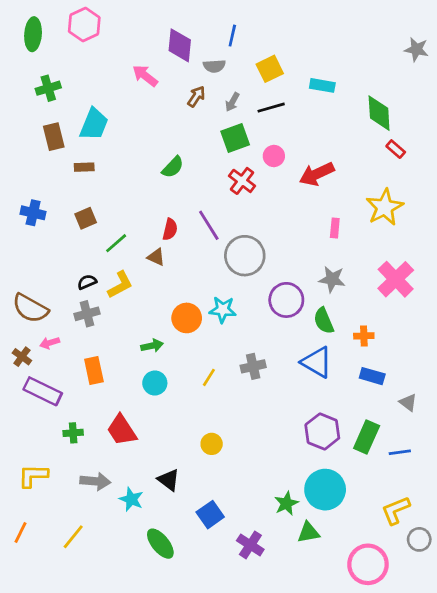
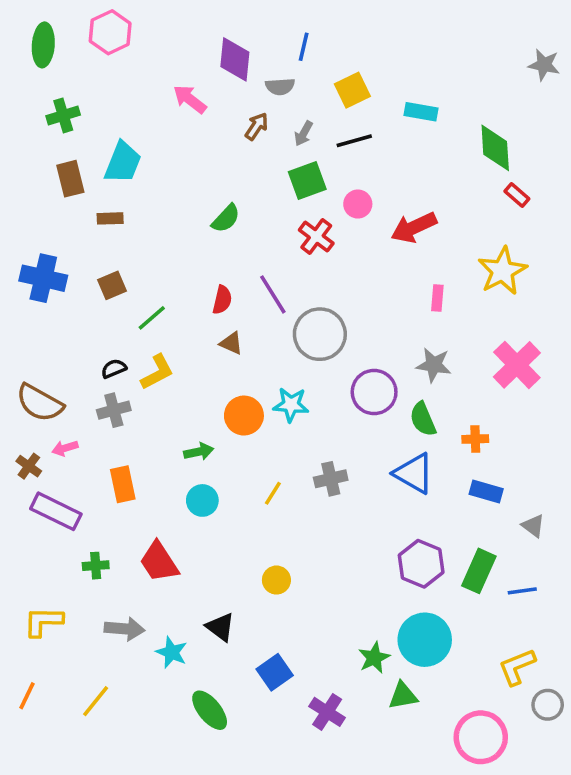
blue cross: (33, 213) -> (43, 278), size x1.4
brown triangle: (156, 257) -> (231, 343), moved

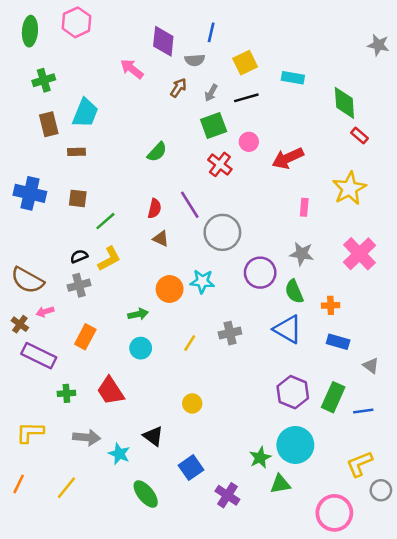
brown square: (112, 285) -> (78, 198), turned 30
orange rectangle: (123, 484) -> (85, 337), turned 40

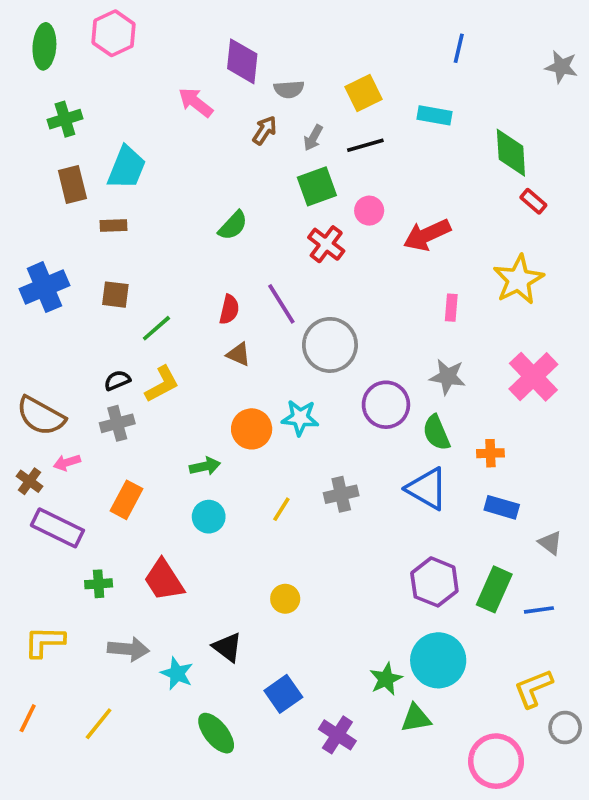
blue line: (211, 32) -> (459, 48), moved
blue cross: (30, 193) -> (44, 287), turned -36

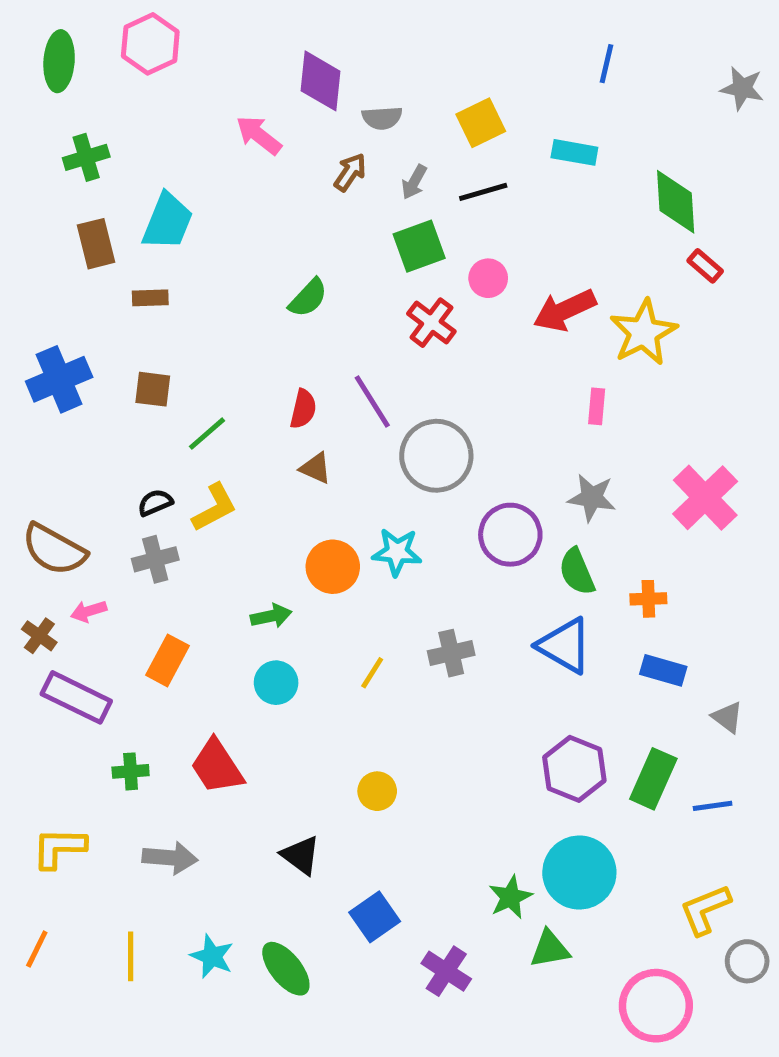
yellow star: (518, 280) -> (644, 332), moved
cyan star: (177, 673) -> (212, 956), moved
yellow line: (99, 724) -> (131, 956), turned -39

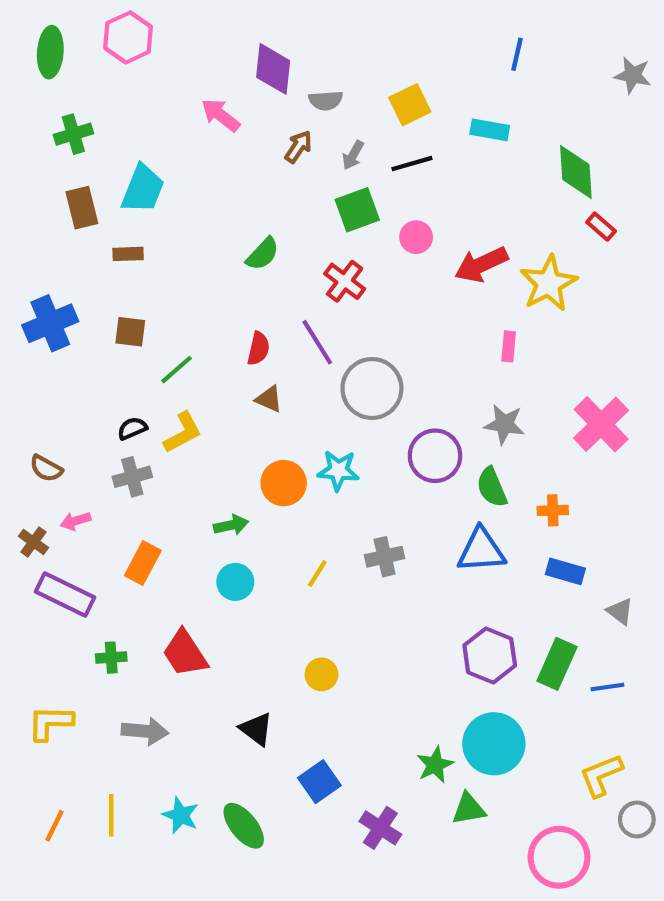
red cross: (431, 323) -> (345, 281), moved
brown semicircle: (54, 549) -> (46, 468), size x0.6
blue triangle: (565, 646) -> (481, 550), turned -34
orange line: (37, 949) -> (54, 826), moved

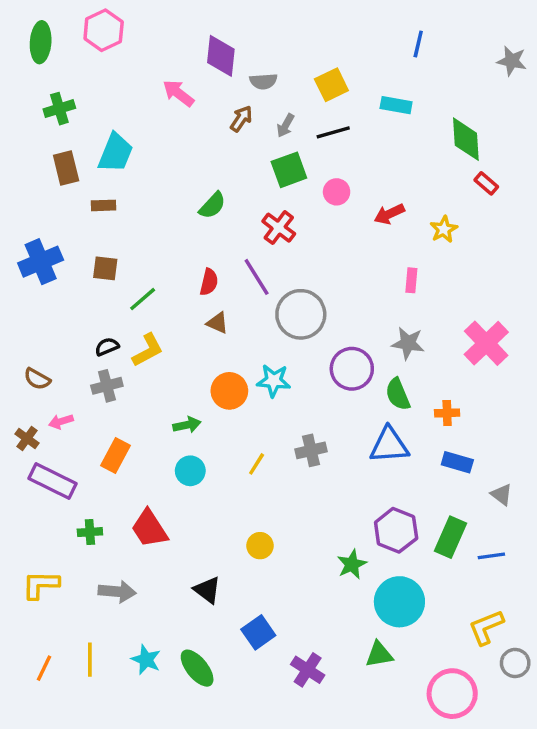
red arrow: (481, 264) -> (389, 214), size x0.7
yellow star: (549, 283) -> (444, 229), size x0.6
green star: (435, 765) -> (352, 564), moved

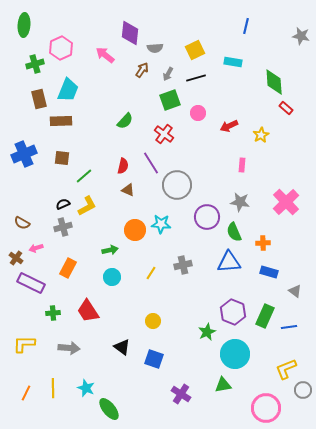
pink hexagon: (104, 30) -> (61, 48), moved
brown rectangle: (104, 205) -> (61, 121), size x1.5
blue square: (258, 632) -> (154, 359), moved, turned -36
green ellipse: (197, 668) -> (109, 409), moved

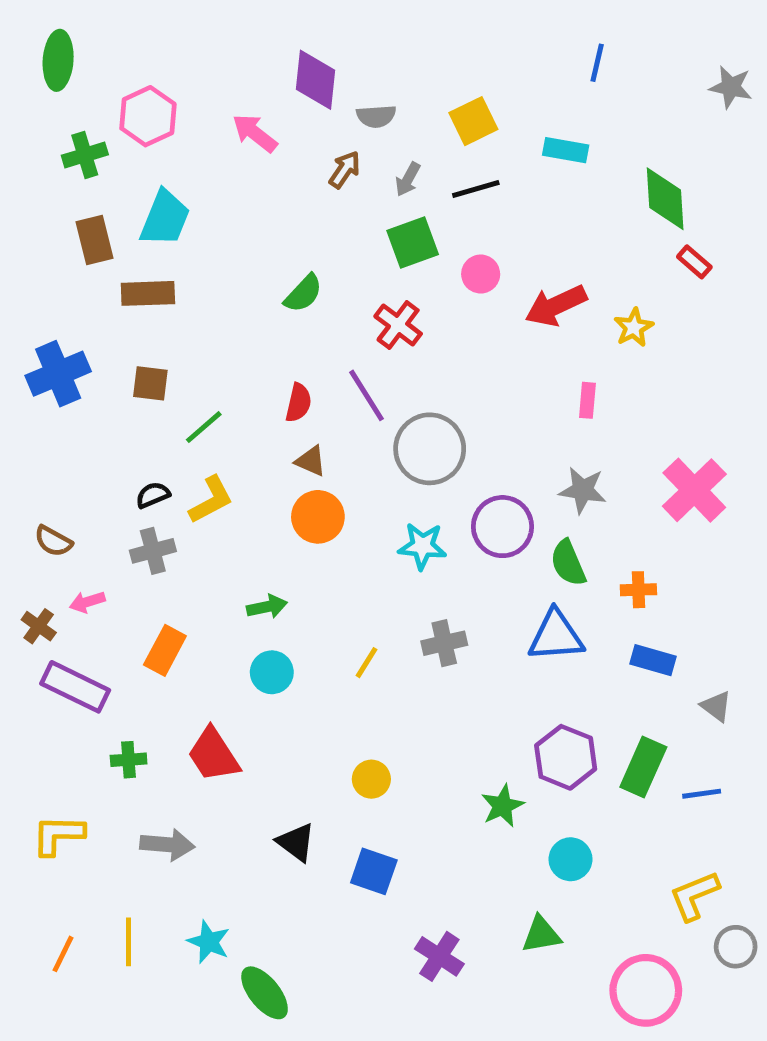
red arrow: (229, 126) -> (556, 306), size x1.4
cyan star: (161, 224) -> (422, 546), moved
orange circle: (135, 230) -> (318, 517), moved
cyan circle: (235, 354) -> (570, 859), size x0.6

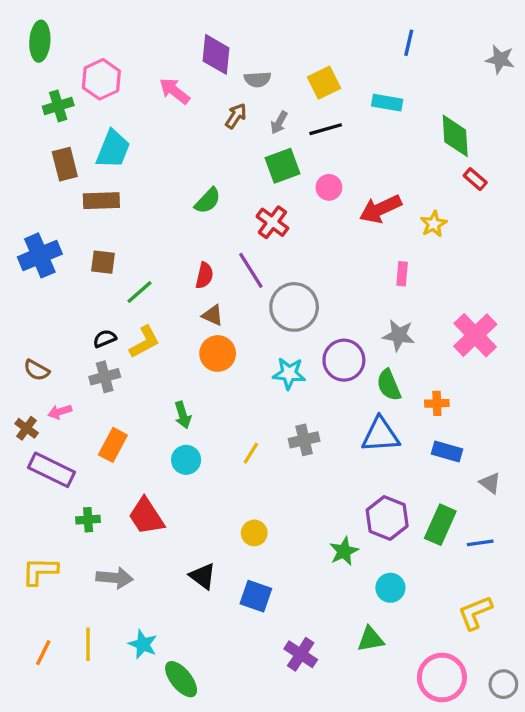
green arrow: (267, 607) -> (183, 415), turned 85
gray circle: (736, 947) -> (503, 684), moved

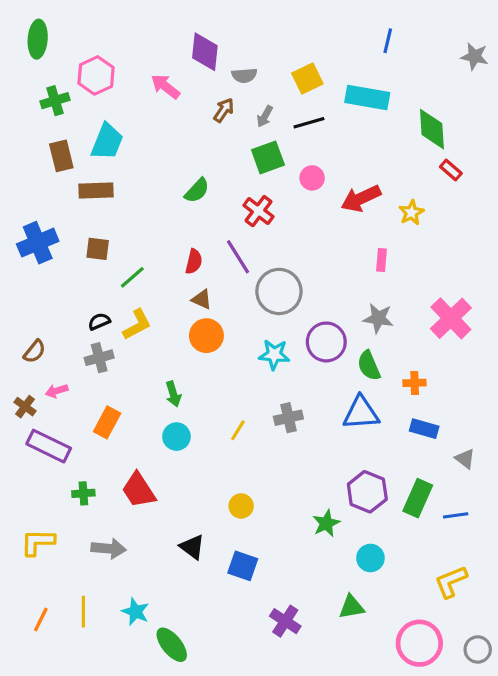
cyan rectangle: (387, 103) -> (367, 97), size x1.5
brown semicircle: (37, 370) -> (35, 351), turned -80

